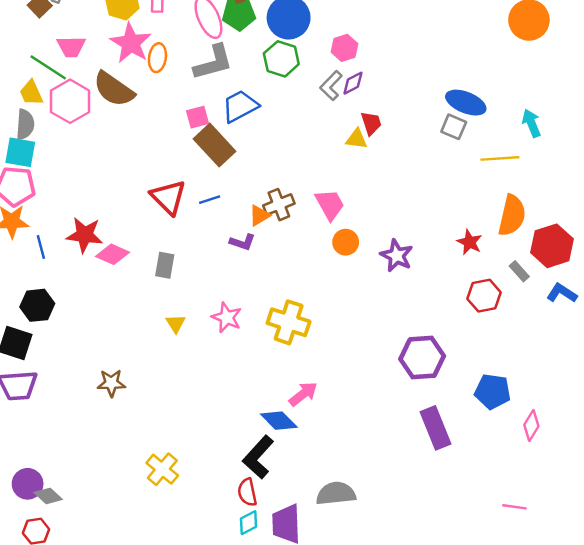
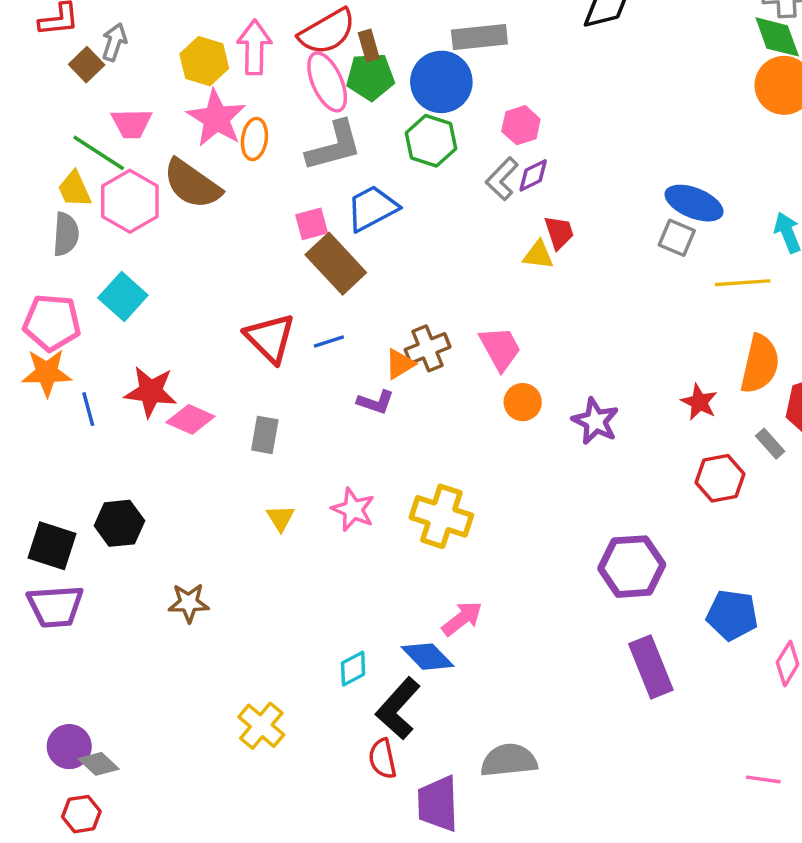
cyan square: (20, 152) -> (123, 297), moved, turned 32
black hexagon: (37, 305) -> (119, 523), moved
cyan diamond: (249, 523) -> (353, 669), moved

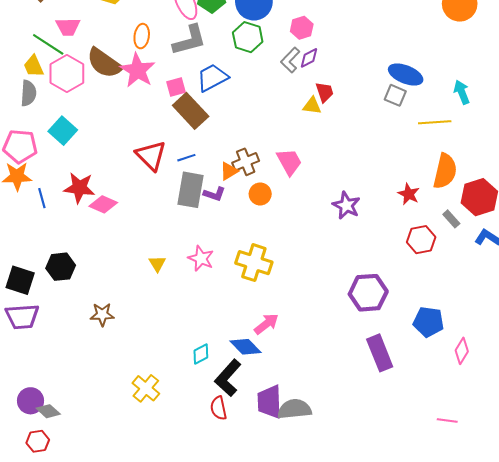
pink star: (216, 118) -> (138, 70), moved
orange circle: (523, 402) -> (260, 194), moved
gray rectangle: (265, 435) -> (191, 190), moved, size x1.6
purple trapezoid: (438, 804) -> (269, 402), moved

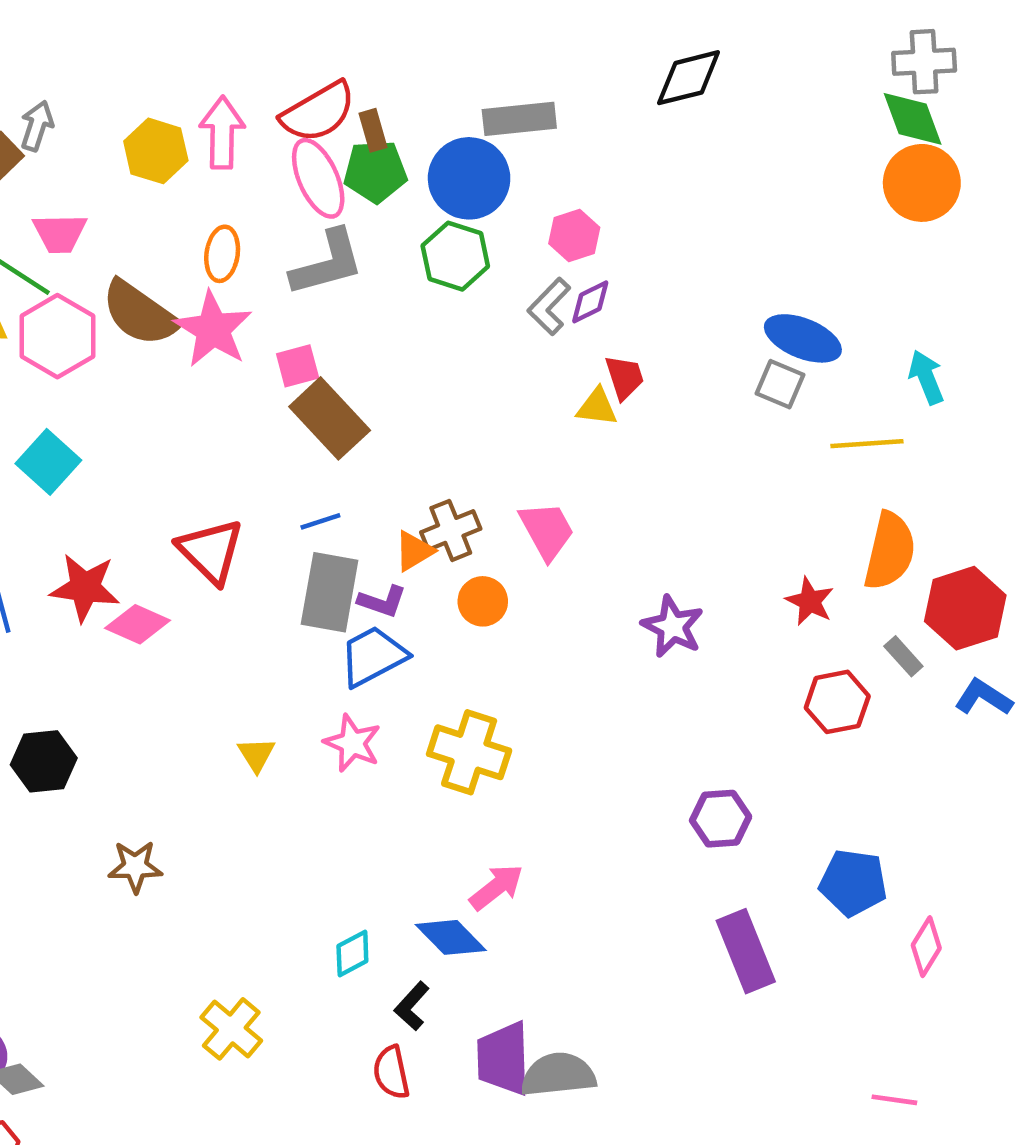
blue trapezoid: (212, 78) -> (373, 656), moved
red triangle: (151, 156) -> (211, 551), moved
purple hexagon: (368, 293) -> (721, 819), size x0.7
black L-shape: (228, 378) -> (412, 1006), size x0.6

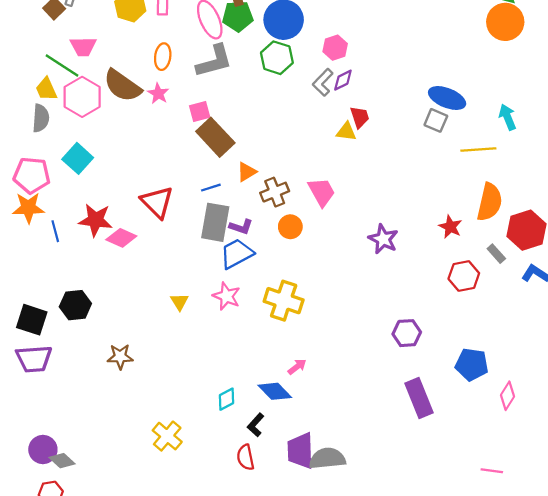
pink star: (213, 329) -> (158, 94), size x0.6
orange triangle: (414, 551) -> (247, 172), moved
pink arrow: (496, 887) -> (297, 367), size x0.7

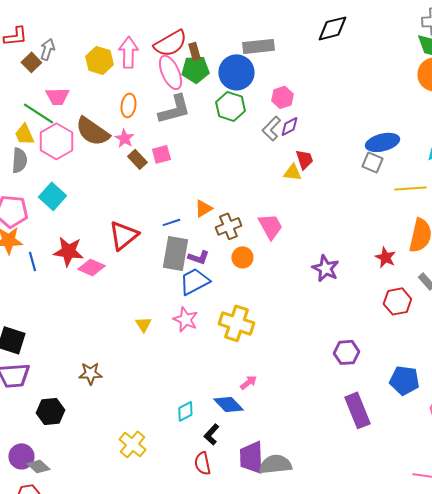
blue ellipse: (447, 98) -> (382, 142), turned -36
brown rectangle: (215, 137) -> (137, 159), moved, size x0.6
red triangle: (157, 202) -> (123, 235), turned 36
black hexagon: (75, 305) -> (50, 411), moved

